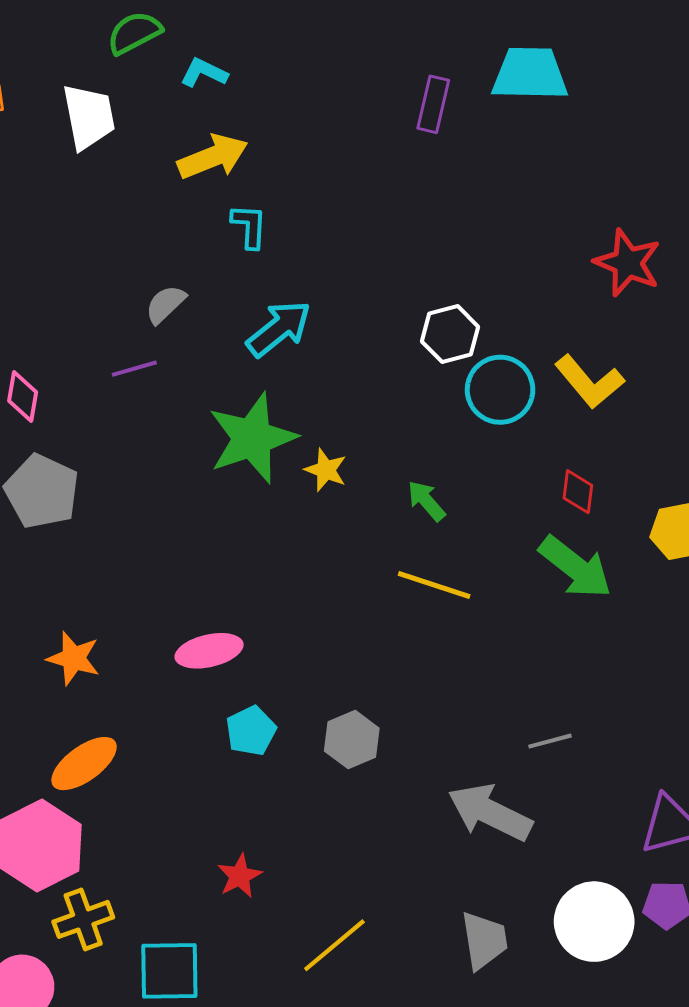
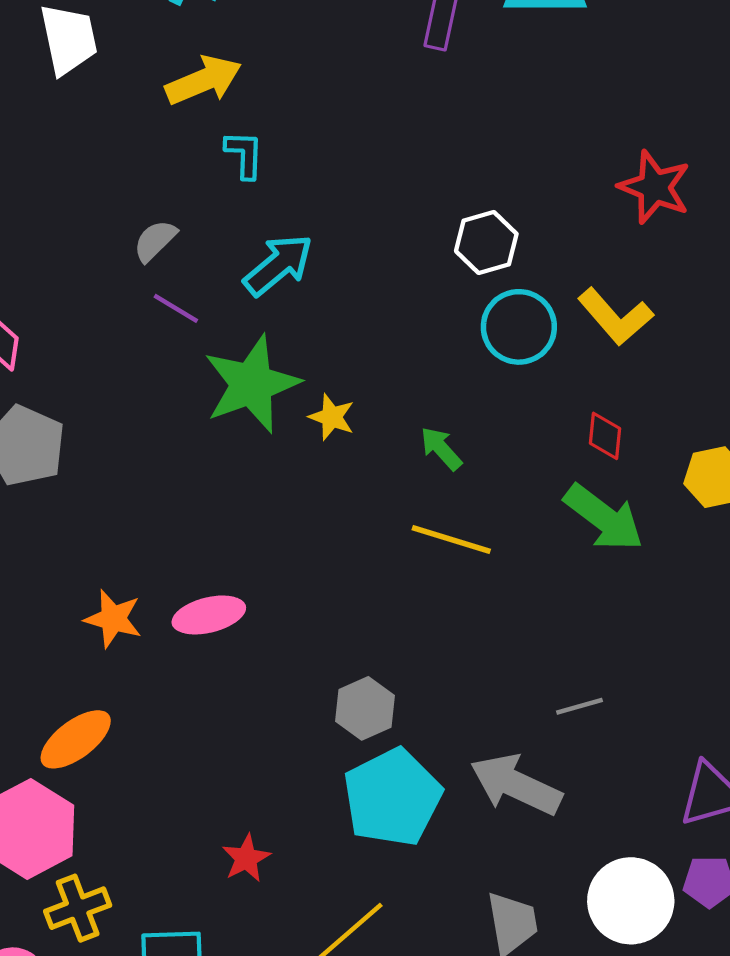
white hexagon: (450, 334) -> (486, 242), moved
purple line: (134, 369) -> (176, 308), moved, turned 48
orange star: (74, 658) -> (113, 619), moved
cyan pentagon: (251, 731) -> (392, 797), moved, size x1.8

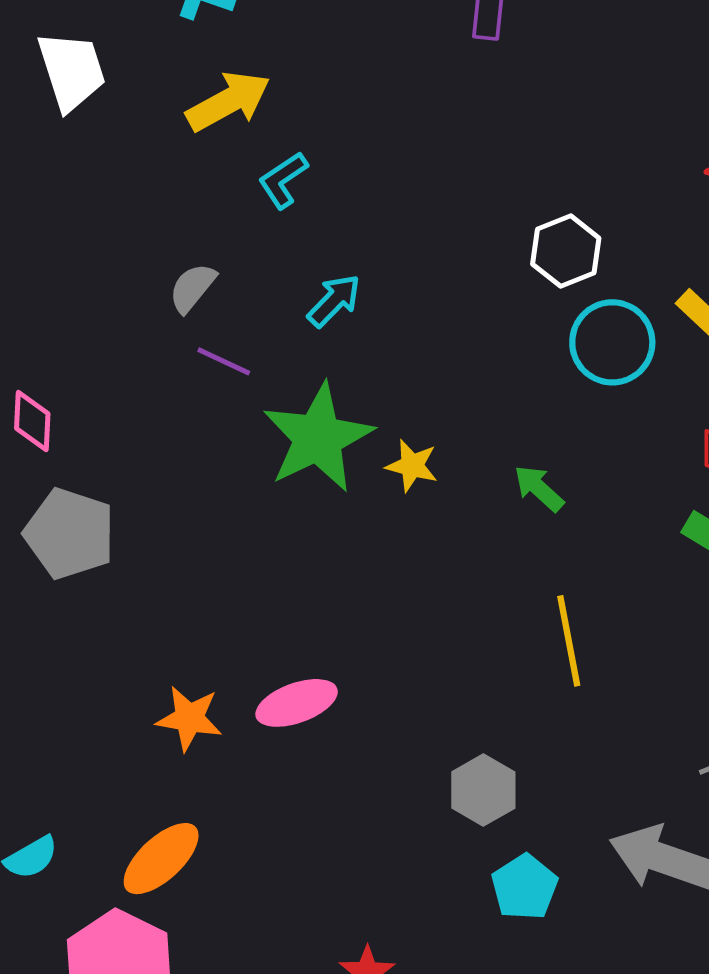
cyan L-shape: (244, 155) -> (283, 180), turned -120
cyan arrow: (278, 265) -> (334, 301), size x0.7
yellow line: (451, 540) -> (569, 641), moved, turned 68
cyan pentagon: (392, 797) -> (525, 887), size x0.6

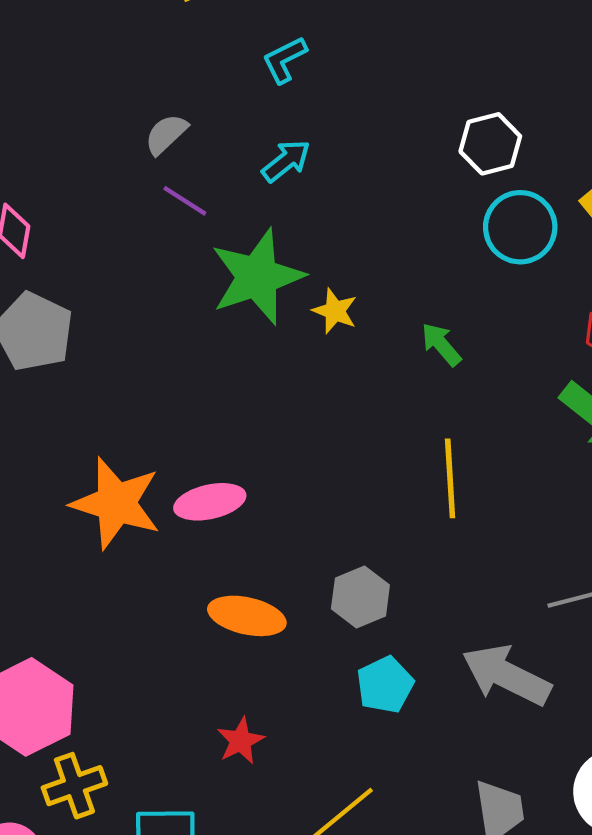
cyan L-shape: (283, 180) -> (285, 60), moved
orange star: (189, 718) -> (116, 503), size x1.6
orange ellipse: (161, 859) -> (247, 616), moved, turned 48

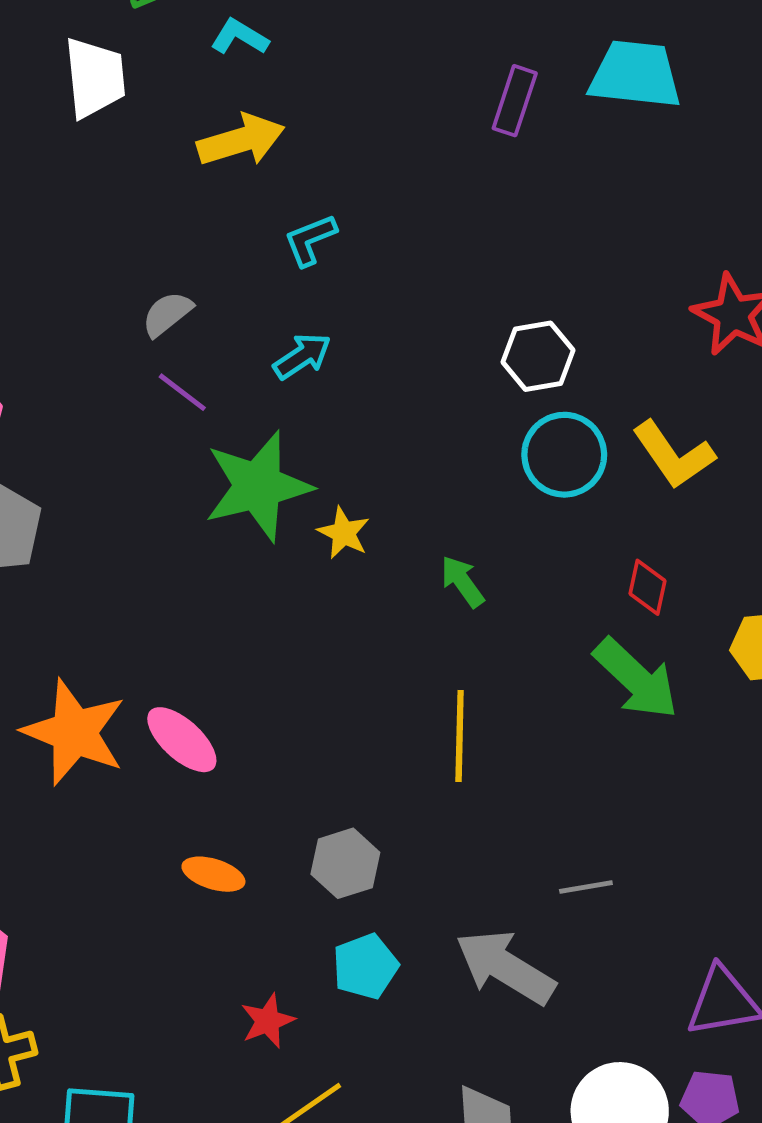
pink ellipse: (210, 502) -> (182, 740), turned 50
orange ellipse: (247, 616) -> (213, 874), size x0.7
red star: (241, 741) -> (268, 1021), moved

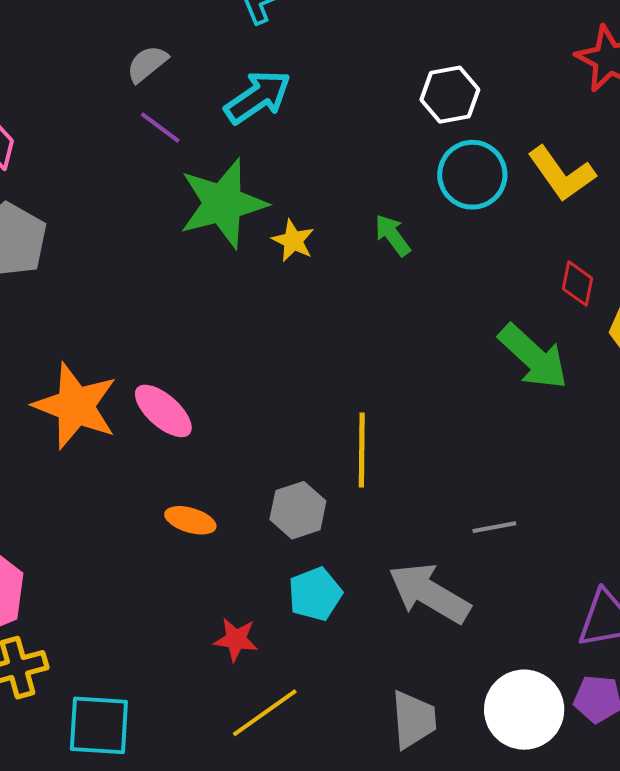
cyan arrow: (302, 356) -> (258, 97), size x1.4
green arrow: (462, 581) -> (393, 235), moved
red diamond: (647, 587) -> (578, 284), moved
yellow line: (460, 736) -> (362, 450), moved
red star: (268, 1021) -> (236, 639), turned 30

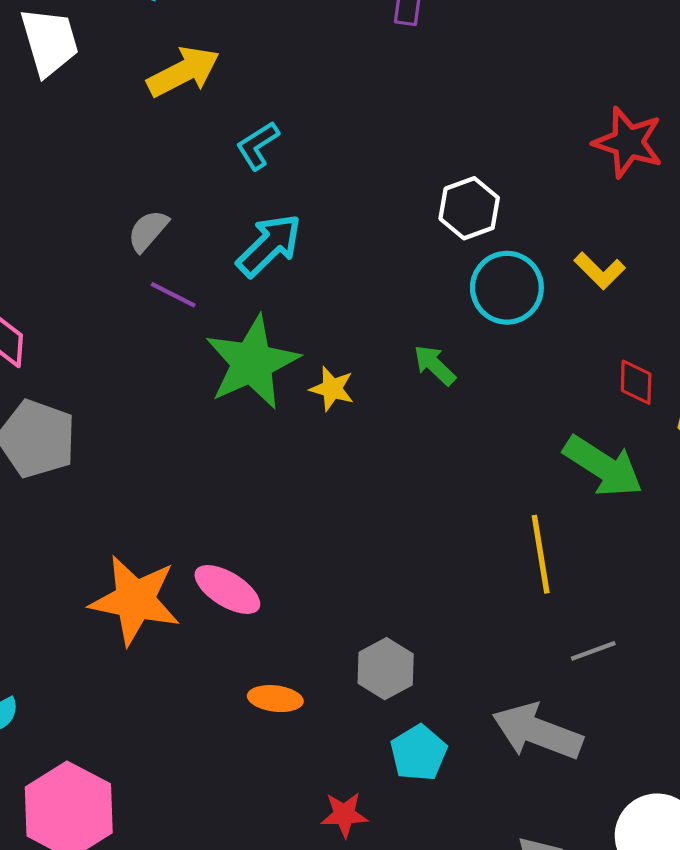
yellow L-shape: (561, 174) -> (600, 271), size x0.7
yellow line: (362, 450) -> (541, 554), moved

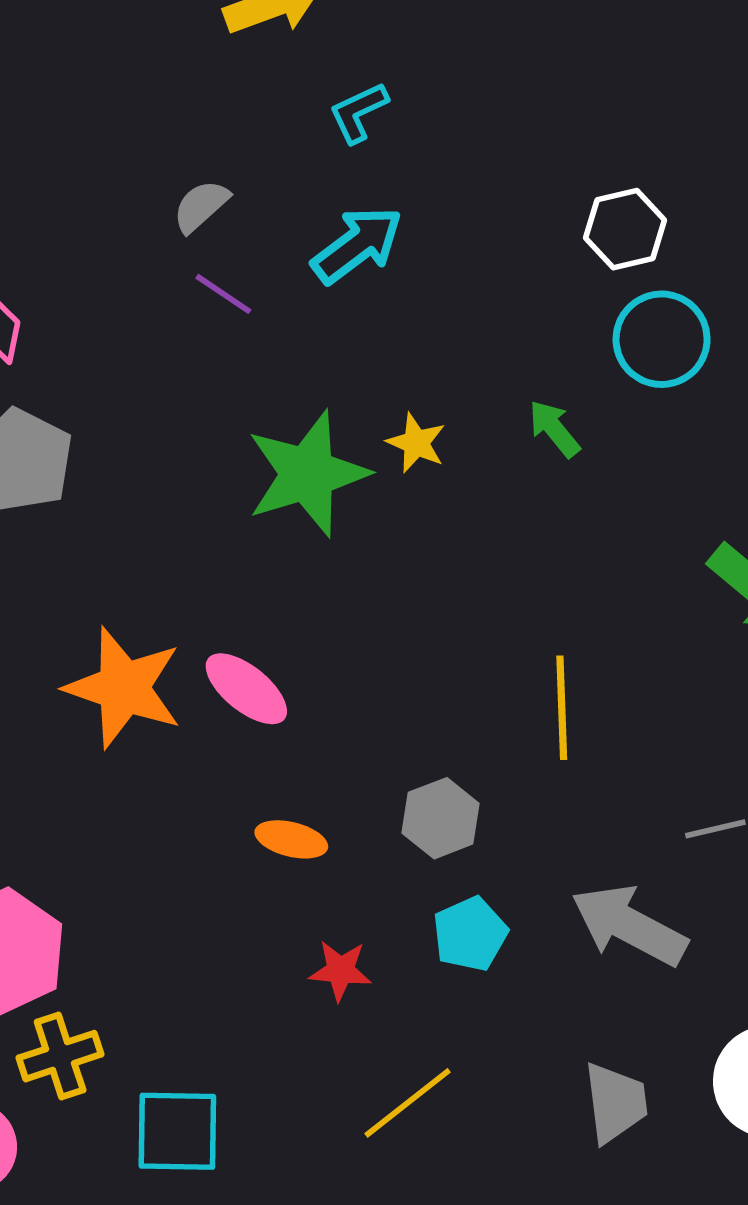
green star: (252, 363) -> (307, 474), moved
yellow line: (541, 554) -> (562, 708), moved
red star: (344, 815) -> (340, 970), moved

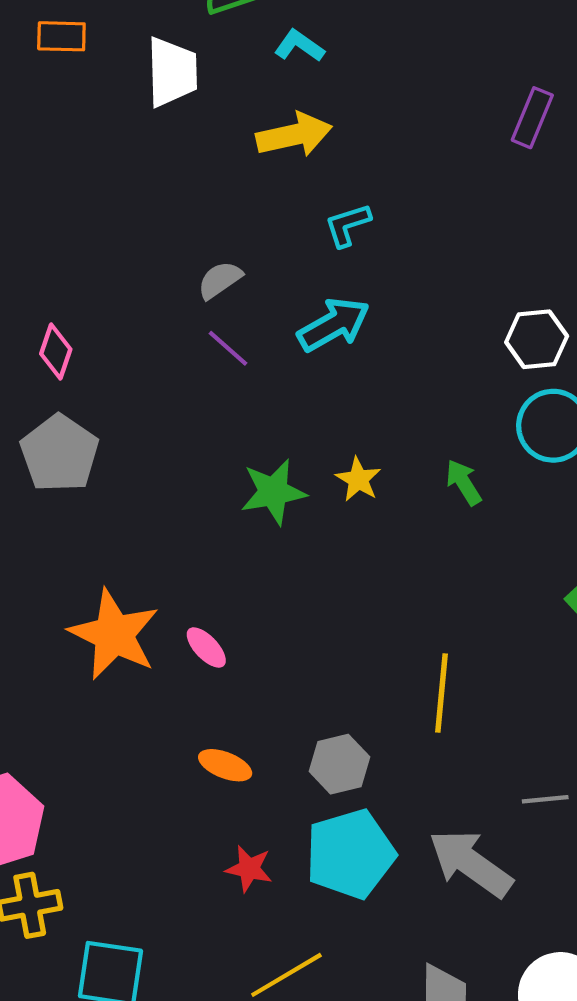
green star: (307, 474) -> (273, 492), size x0.7
pink ellipse: (246, 689) -> (206, 647), size x0.7
cyan pentagon: (470, 934) -> (350, 854), size x1.6

